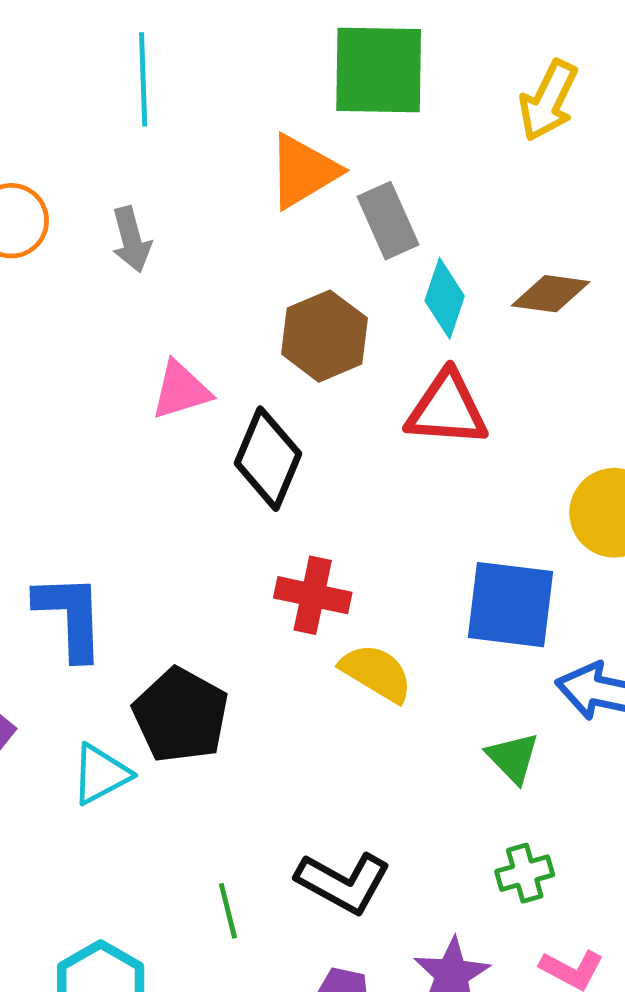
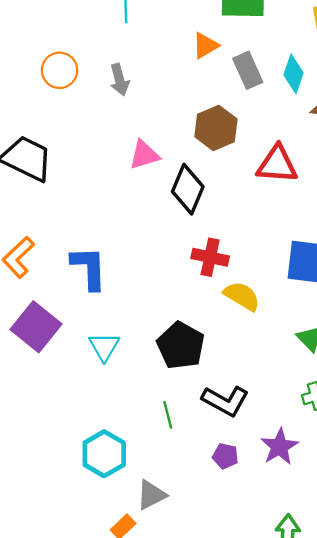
orange triangle: (303, 171) -> (205, 46), size x0.7
cyan diamond: (445, 298) -> (294, 74), moved
black pentagon: (181, 715) -> (181, 345), moved
cyan triangle: (101, 774) -> (104, 347), turned -32

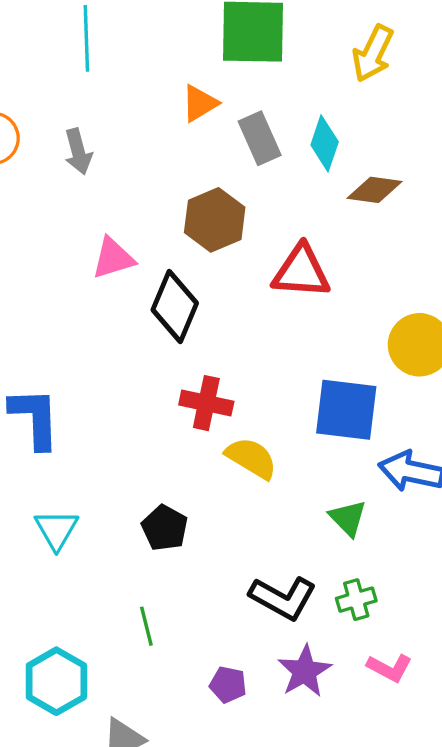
black pentagon: (181, 345) -> (165, 528), size x0.7
black L-shape: (225, 401) -> (283, 598), moved

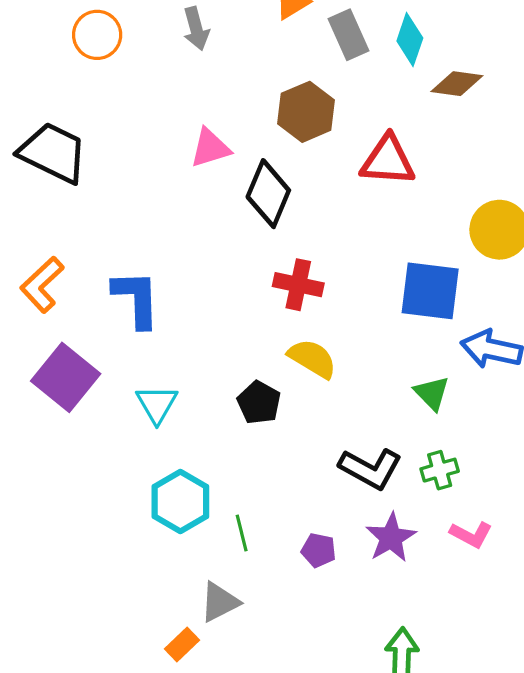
gray arrow: (78, 152) -> (196, 29), moved
yellow semicircle: (251, 458) -> (312, 359), moved
green line: (146, 626) -> (242, 533), moved
cyan hexagon: (56, 681) -> (180, 502), moved

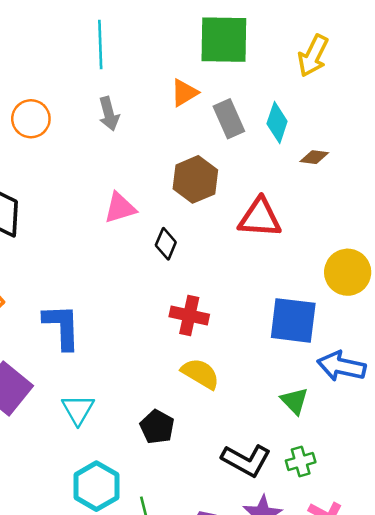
brown diamond: (457, 84) -> (314, 157), size x0.7
black diamond: (268, 194) -> (166, 244), size x0.6
black pentagon: (259, 403) -> (157, 427), moved

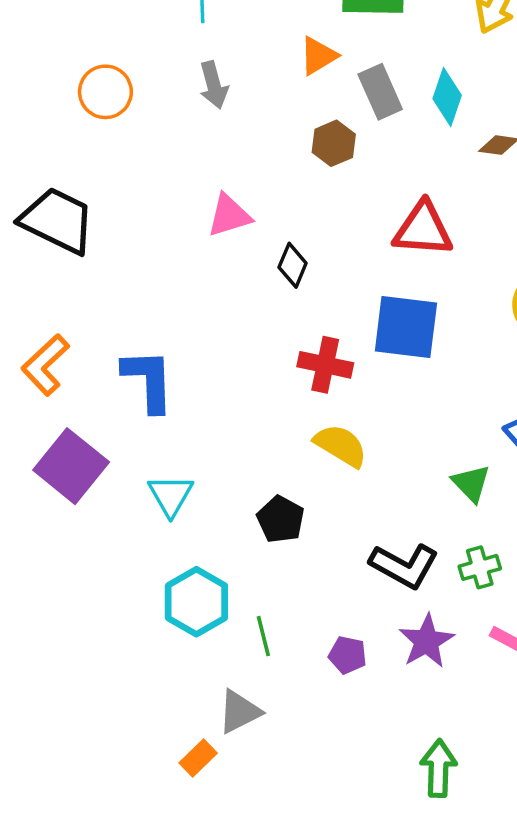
brown hexagon: (195, 179) -> (334, 143), moved, size x0.7
blue square: (293, 320) -> (406, 327), moved

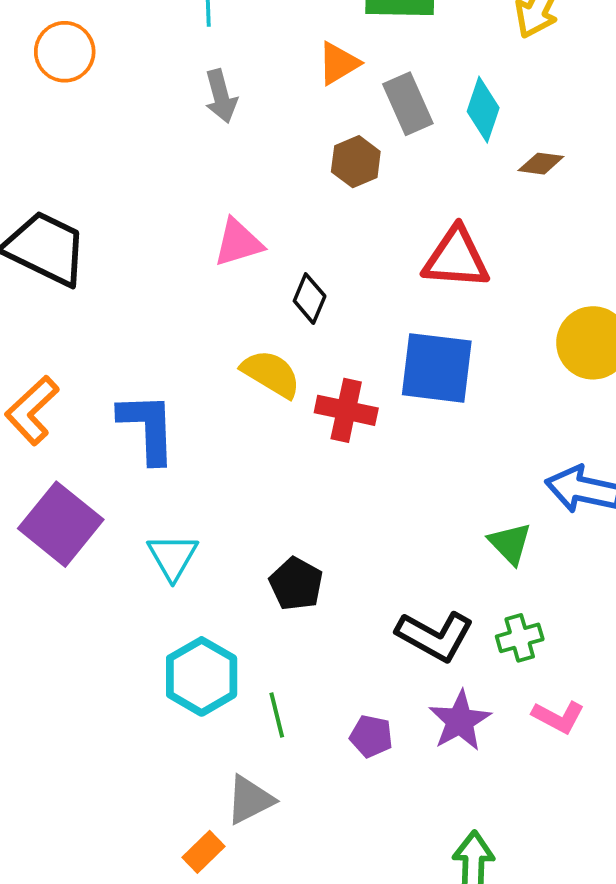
orange circle: (105, 92) -> (65, 52), moved
yellow semicircle: (341, 446) -> (271, 374), moved

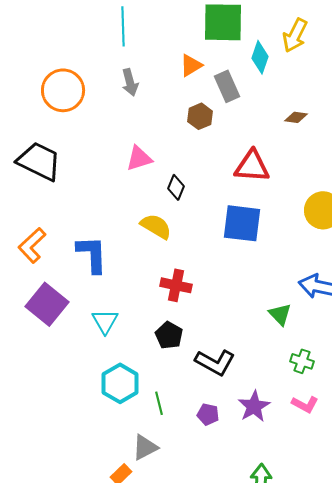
orange circle: (65, 52) -> (63, 90), moved, size x1.4
cyan diamond: (483, 110) -> (260, 57), moved
red cross: (346, 410) -> (176, 285), moved
black L-shape: (435, 636) -> (215, 362), moved
green cross: (520, 638) -> (302, 361), moved, turned 35

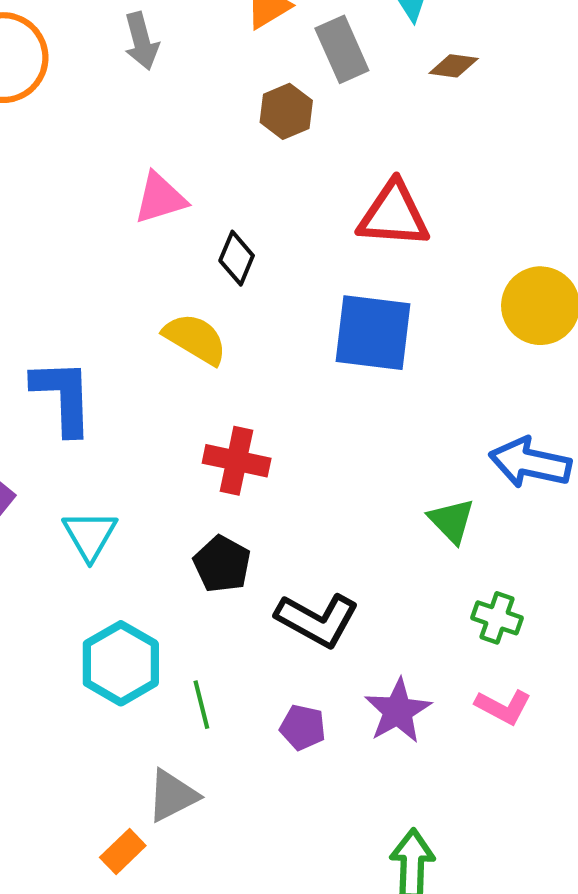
brown diamond: (296, 117) -> (454, 66), moved

